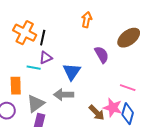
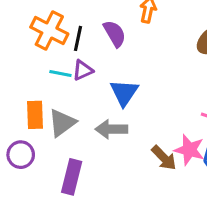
purple semicircle: (102, 55) -> (115, 34), moved
cyan line: (34, 68) -> (60, 73), moved
gray triangle: (36, 104) -> (62, 123), moved

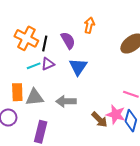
cyan line: (60, 73) -> (34, 66), turned -32
blue triangle: (124, 93) -> (78, 67), moved
gray triangle: (62, 123) -> (35, 97), turned 30

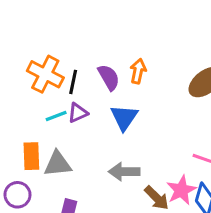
orange arrow: (89, 25) -> (138, 71), moved
gray arrow: (66, 101) -> (124, 172), moved
pink star: (116, 114) -> (181, 190), turned 30

